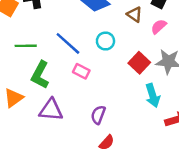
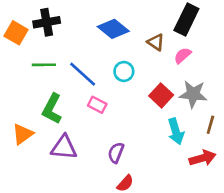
green line: (26, 46) -> (44, 65), moved

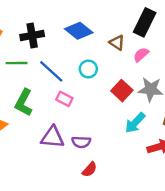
black cross: (47, 22) -> (32, 35), moved
cyan arrow: (176, 131) -> (135, 123), turned 60
purple triangle: (64, 147) -> (52, 137), moved
purple semicircle: (116, 153) -> (81, 142), turned -108

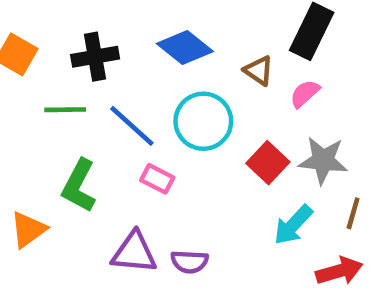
cyan circle: (88, 69) -> (203, 121), size x1.6

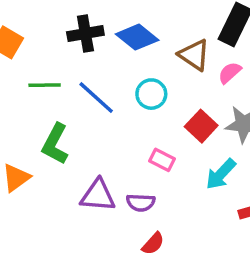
black cross: (95, 57) -> (85, 33), moved
brown triangle: (259, 71) -> (194, 55), size x1.4
cyan circle: (203, 121) -> (151, 94), size x0.7
pink rectangle: (157, 179) -> (162, 160), moved

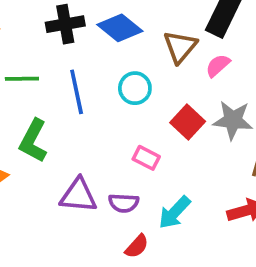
brown triangle: (194, 55) -> (180, 47), turned 36
blue line: (96, 98) -> (77, 92), turned 36
cyan arrow: (221, 174) -> (174, 212), moved

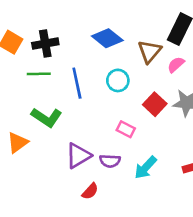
black cross: (65, 24) -> (45, 44), moved
green L-shape: (33, 141) -> (47, 117), turned -84
purple triangle: (78, 195) -> (78, 156), turned -36
red semicircle: (137, 246) -> (90, 191), moved

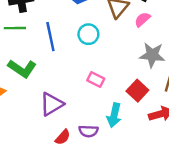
red square: (155, 104) -> (137, 91), moved
purple semicircle: (110, 161) -> (88, 131), moved
cyan arrow: (146, 168) -> (114, 115), turned -30

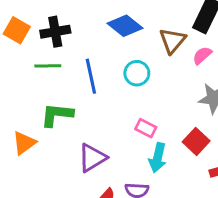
green L-shape: (22, 69) -> (57, 115), turned 152
cyan arrow: (114, 115) -> (158, 158), moved

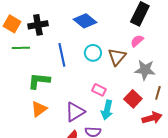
brown triangle: (172, 41) -> (117, 57), moved
green line: (48, 66) -> (21, 48), moved
orange triangle: (24, 143) -> (39, 109), moved
purple triangle: (92, 158) -> (75, 112), moved

